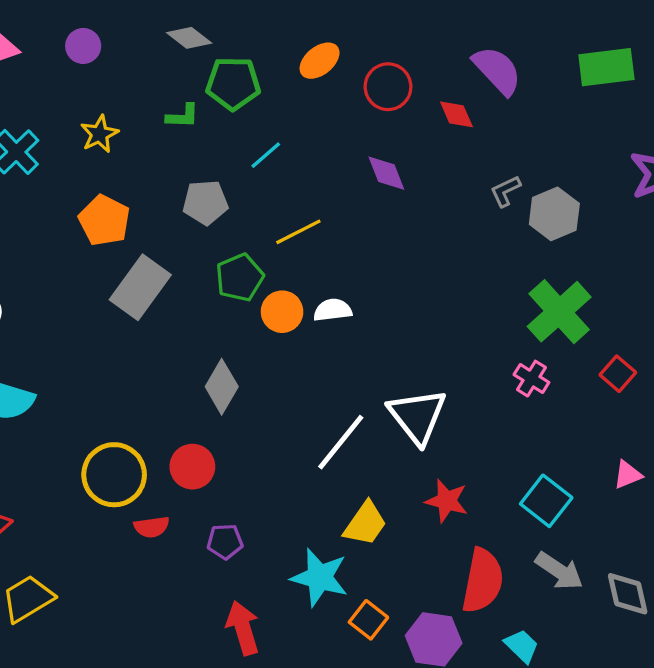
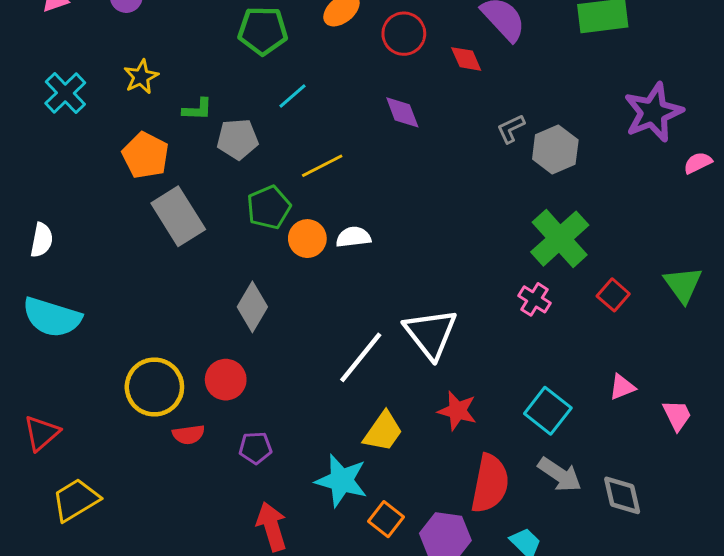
green L-shape: (183, 116) -> (197, 109), moved
gray rectangle: (140, 287) -> (178, 216), turned -68

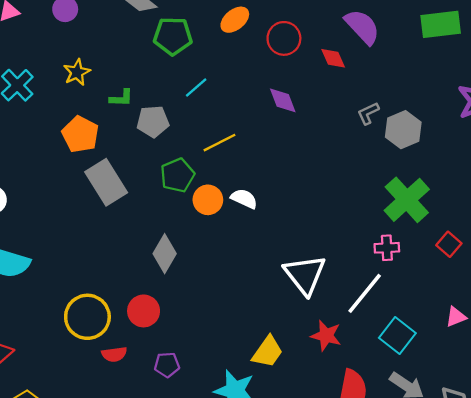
white semicircle: (353, 237) -> (244, 199), turned 32
pink cross: (534, 299) -> (387, 248), turned -35
white line: (361, 357) -> (365, 293), moved

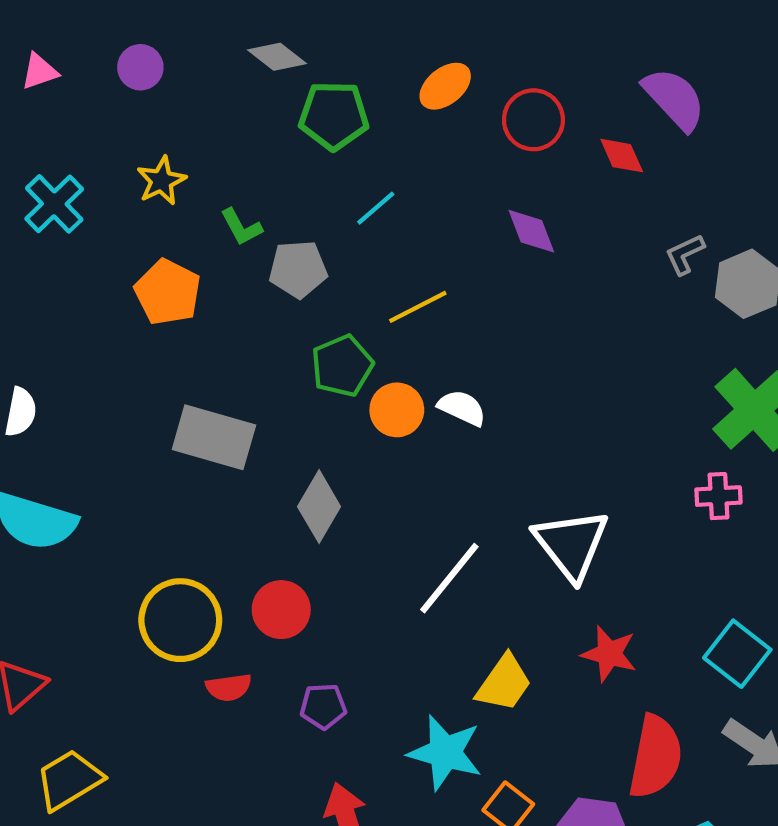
green L-shape: (121, 98) -> (241, 227), turned 60
gray rectangle: (106, 182) -> (214, 437), moved, turned -42
white line: (365, 293) -> (449, 578), moved

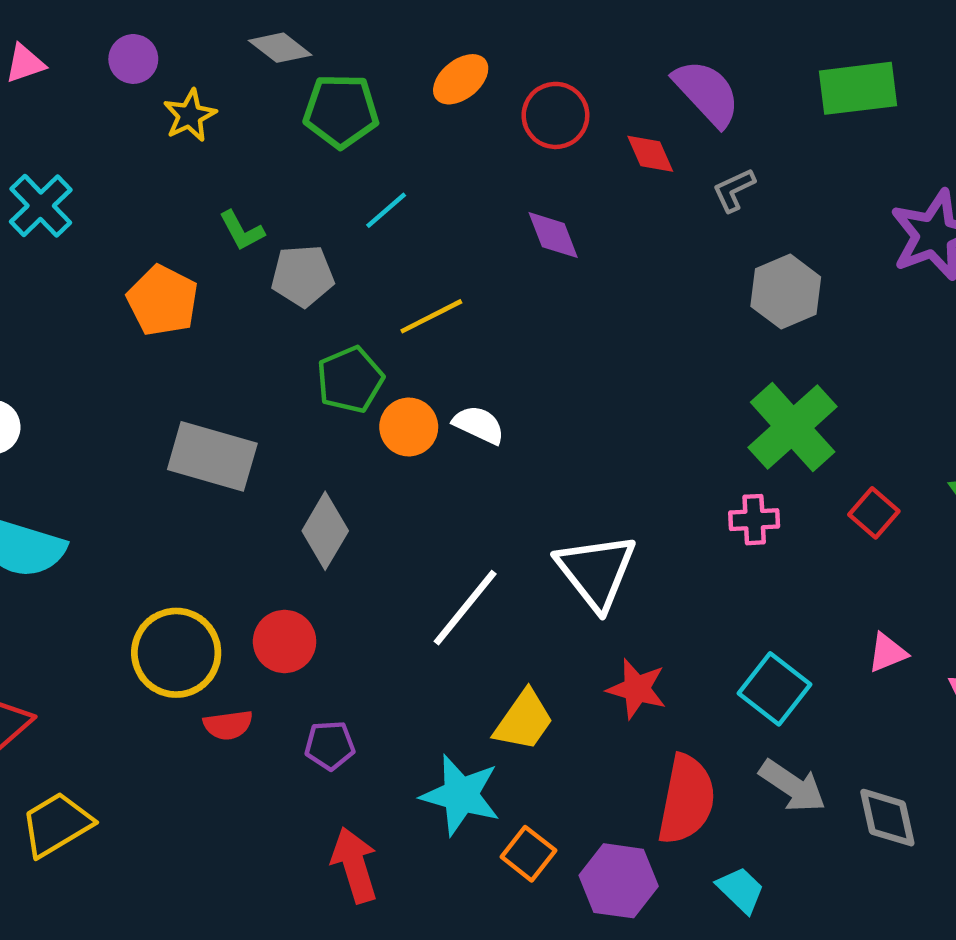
yellow star: (161, 181) -> (190, 115), moved
gray L-shape: (685, 254) -> (734, 190), moved

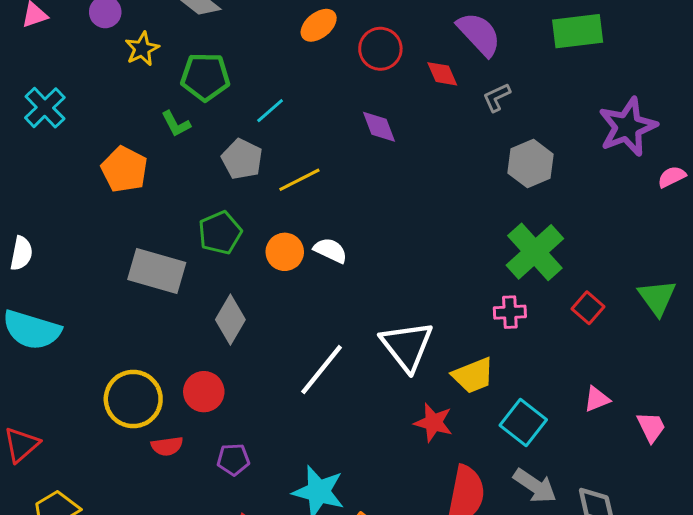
green pentagon: (341, 111) -> (205, 77), moved
gray pentagon: (303, 276) -> (242, 159), moved, turned 30
green pentagon: (350, 380) -> (220, 233), moved
yellow trapezoid: (524, 720) -> (473, 375), moved, turned 33

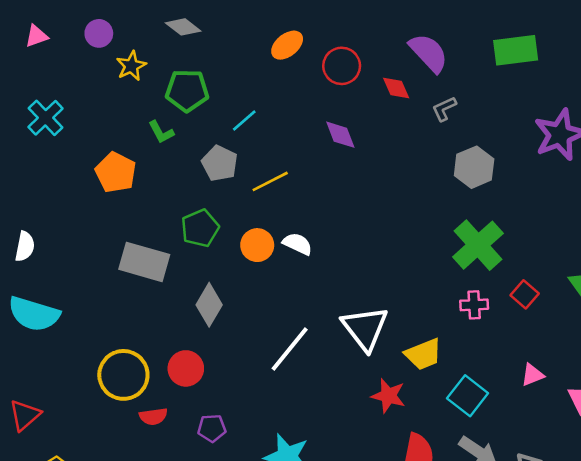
pink cross: (510, 312) -> (474, 305), moved

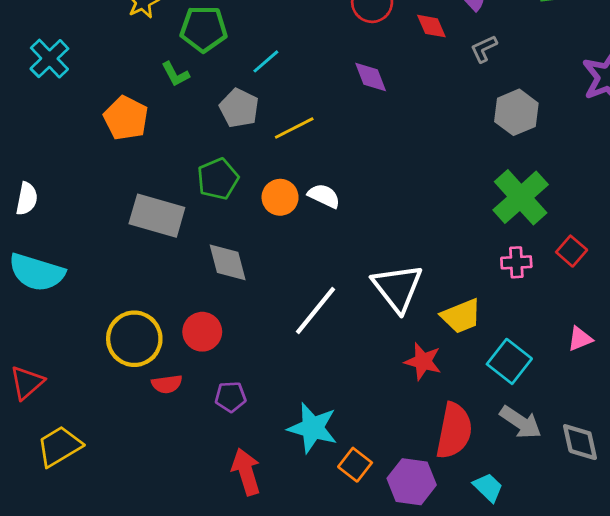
gray diamond: (209, 305) -> (228, 262), turned -45

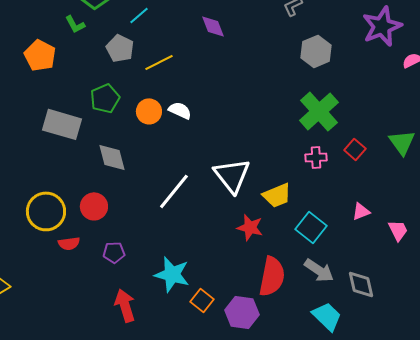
cyan trapezoid: (488, 487) -> (327, 316), moved, size x1.4

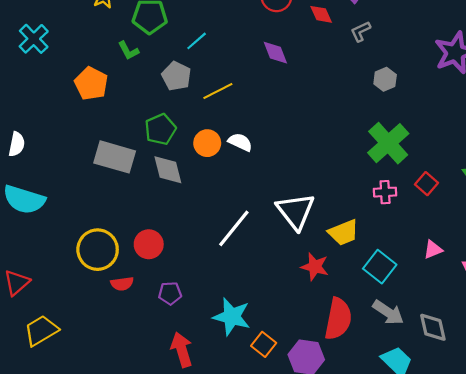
gray hexagon: (316, 51) -> (385, 79), size x0.7
gray diamond: (112, 157) -> (168, 170), moved

